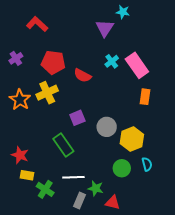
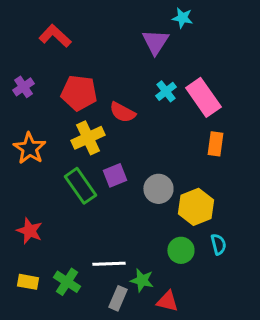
yellow cross: (47, 93) -> (88, 138), moved
green rectangle: (63, 145) -> (81, 186), moved
yellow rectangle: (27, 175) -> (28, 282), moved

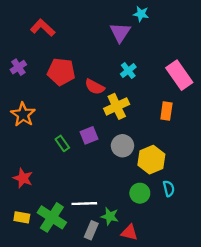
pink rectangle: (203, 97) -> (179, 75), moved
yellow cross: (88, 138) -> (117, 106), moved
green rectangle: (81, 186) -> (62, 143), size x0.6
green cross: (67, 282) -> (52, 217), size x1.4

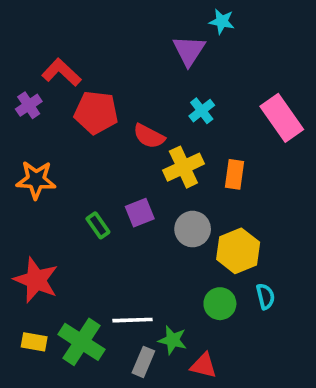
red L-shape: (43, 28) -> (62, 72), moved
orange rectangle: (166, 111) -> (234, 174), moved
orange star: (23, 115) -> (36, 180), turned -30
red star: (23, 178) -> (36, 280), size x1.4

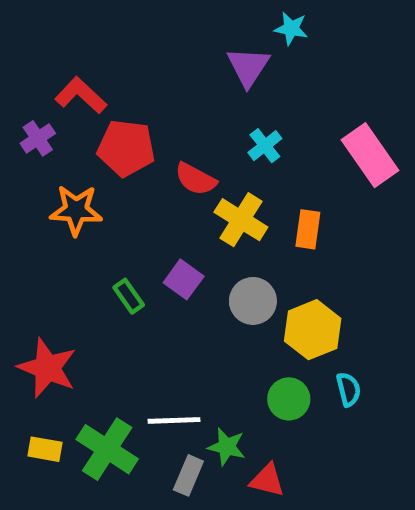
yellow cross: (183, 167) -> (241, 220), turned -33
orange star: (36, 180) -> (76, 210), moved
purple square: (140, 213) -> (184, 279), turned -32

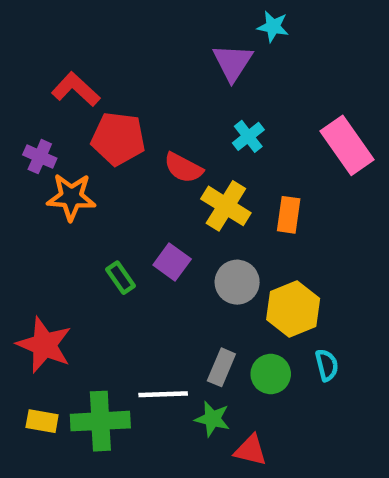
purple cross: (38, 138) -> (40, 157), moved, turned -32
green cross: (107, 449) -> (100, 421), turned -36
gray rectangle: (188, 475) -> (221, 367), moved

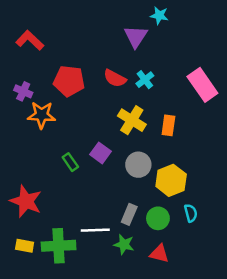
red L-shape: (76, 89) -> (30, 40), moved
red semicircle: (183, 168) -> (115, 78), moved
red triangle: (251, 450) -> (159, 254), moved

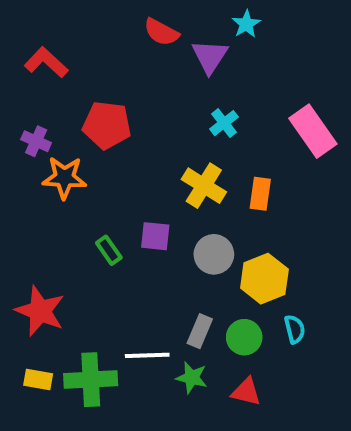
cyan star: (159, 16) -> (246, 24), turned 30
red semicircle: (115, 78) -> (161, 32), moved
purple square: (100, 153) -> (155, 236), turned -30

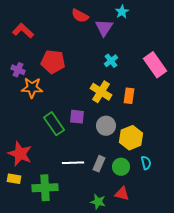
green rectangle: (109, 250) -> (54, 124), size x1.6
white line: (147, 355) -> (73, 163), moved
green star: (192, 378) -> (98, 202), moved
yellow rectangle: (38, 380) -> (14, 179), moved

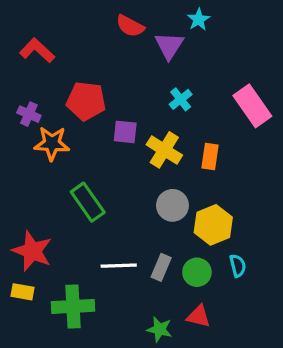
purple square: (77, 117) -> (125, 132), moved

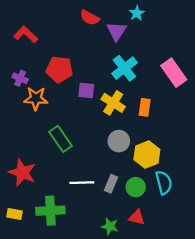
cyan cross: (181, 99) -> (124, 68), size x1.6
cyan semicircle: (238, 266) -> (164, 183), size x1.5
yellow rectangle: (22, 292) -> (14, 214), moved

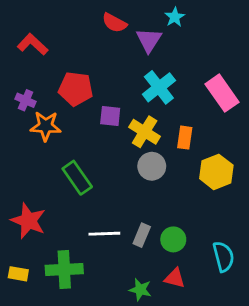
gray circle: (119, 141) -> (152, 166), moved
yellow hexagon: (147, 155) -> (216, 172), moved
cyan semicircle: (164, 183) -> (223, 257), moved

